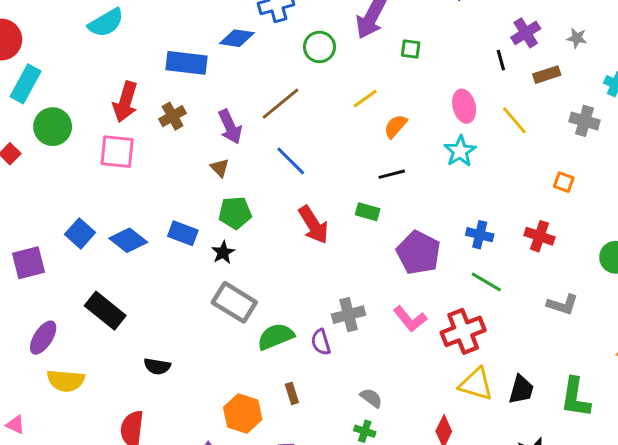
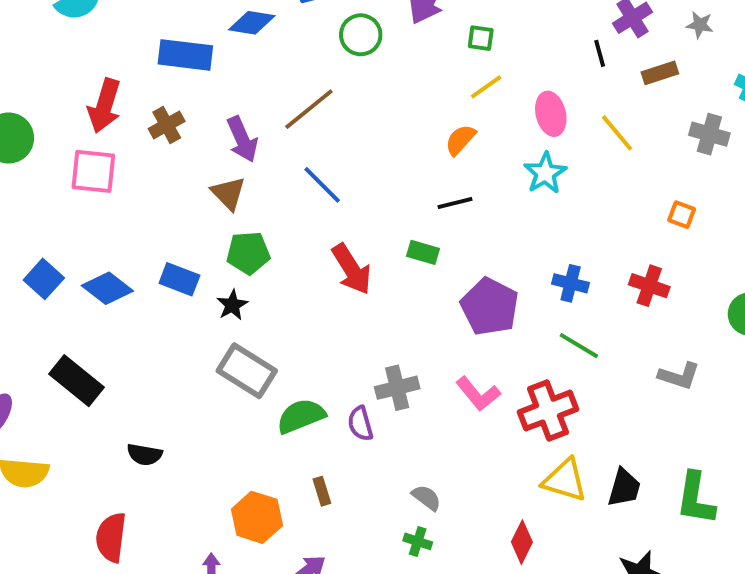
yellow line: (365, 99) -> (486, 87), moved
brown triangle: (220, 168) -> (228, 193), size x1.4

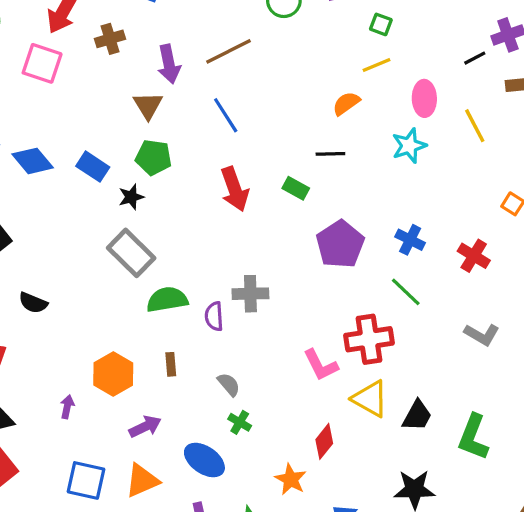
black line: (600, 53) -> (475, 58), turned 65
pink L-shape: (478, 394) -> (321, 365), moved
gray semicircle: (426, 498) -> (229, 384), moved

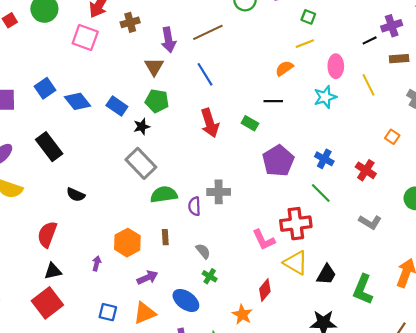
blue square: (86, 480) -> (108, 312), size x0.7

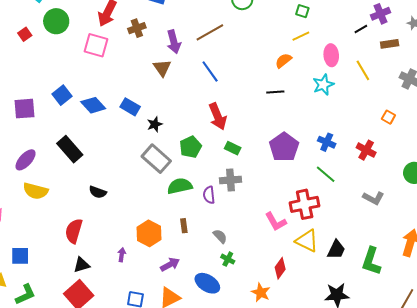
green pentagon: (157, 101) -> (191, 147), moved, turned -30
green rectangle: (250, 123) -> (233, 148), moved

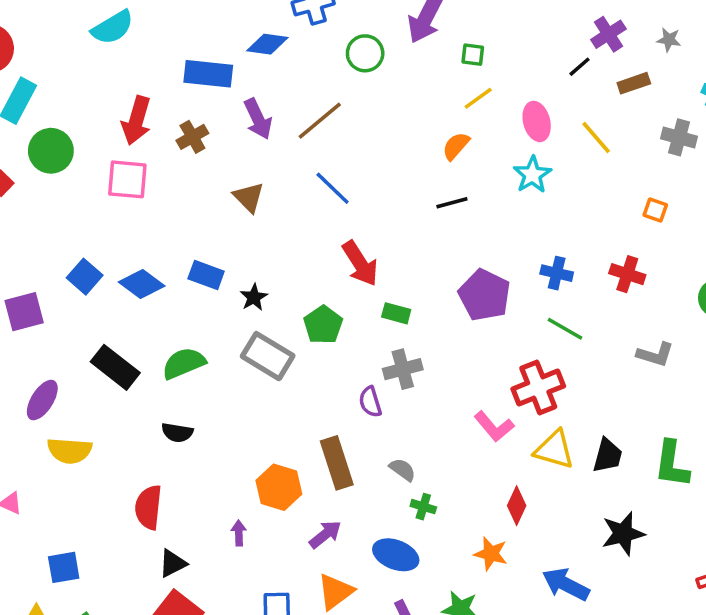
purple arrow: (174, 42) -> (258, 119), moved
green semicircle: (180, 186) -> (184, 363), moved
brown rectangle: (184, 226) -> (337, 463), size x2.0

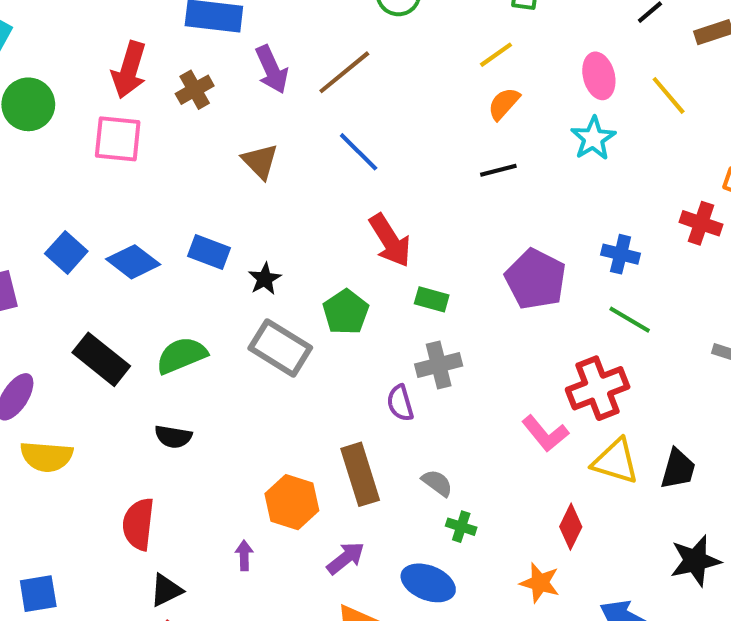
yellow line: (478, 98) -> (496, 55), moved
red cross: (627, 274) -> (701, 223), moved

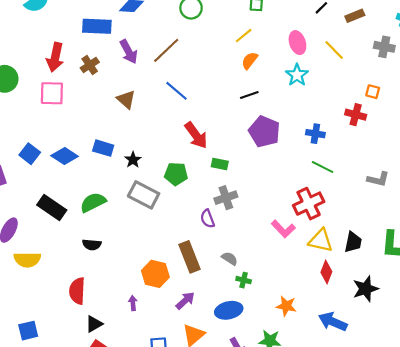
purple pentagon: (536, 279) -> (264, 132), moved
green pentagon: (346, 312) -> (176, 174), turned -30
red diamond: (571, 527) -> (326, 272), moved
blue ellipse: (428, 583) -> (229, 310), turned -30

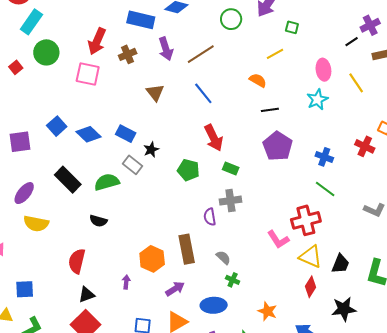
orange semicircle: (250, 61) -> (258, 80), moved, turned 72
gray rectangle: (144, 195) -> (132, 165), moved, size x0.7

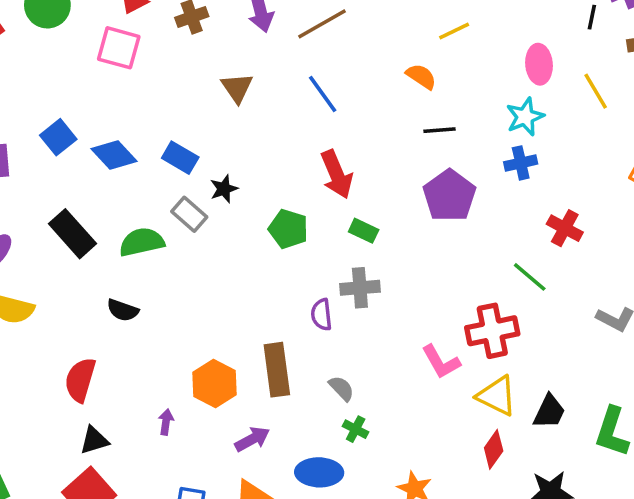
black line: (352, 42) -> (592, 17), turned -48
red cross: (365, 146) -> (565, 228), moved
blue cross: (324, 157) -> (521, 163), moved, turned -36

